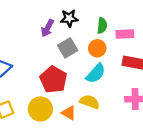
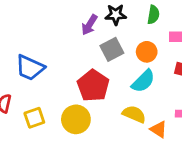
green semicircle: (102, 26) -> (153, 15), moved
orange triangle: (69, 113) -> (159, 129), moved

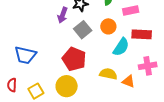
cyan semicircle: (143, 81) -> (121, 47), moved

